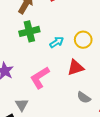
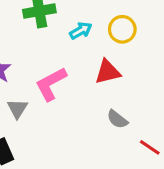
gray triangle: (22, 105) -> (17, 109), moved

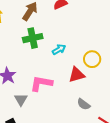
yellow circle: (122, 29) -> (92, 59), moved
pink L-shape: (51, 84) -> (41, 83), turned 40

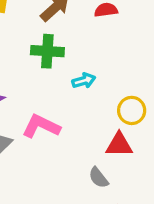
red triangle: (77, 75) -> (119, 145), moved

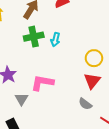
cyan arrow: (84, 81) -> (55, 40), moved, turned 136
red triangle: (119, 145) -> (92, 81), turned -36

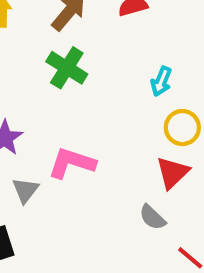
green cross: (34, 37) -> (67, 68), turned 36
cyan arrow: (55, 40) -> (161, 81), moved

